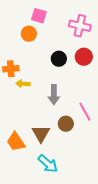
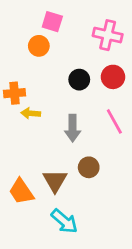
pink line: (85, 112) -> (114, 121), moved

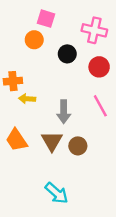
black circle: (79, 80) -> (67, 54), moved
brown triangle: (55, 181) -> (52, 141), moved
orange trapezoid: (21, 192) -> (17, 140), moved

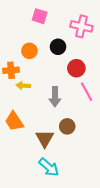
orange circle: (34, 40) -> (29, 51), moved
red circle: (99, 67) -> (76, 68), moved
brown triangle: (52, 141) -> (45, 139), moved

